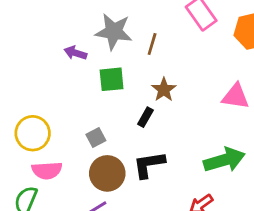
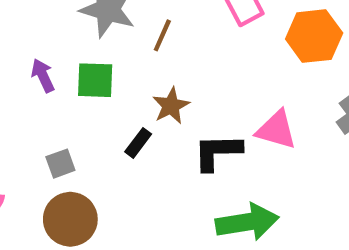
purple arrow: (75, 53) -> (43, 76), moved, turned 40
black L-shape: (149, 165) -> (217, 152), moved

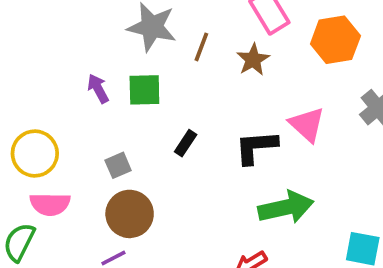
brown star: (171, 106) -> (253, 60), moved
pink triangle: (276, 130) -> (307, 124), turned 30

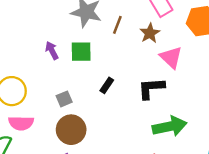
pink triangle: (307, 124) -> (171, 57), moved

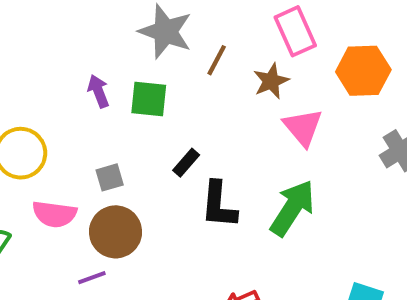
black L-shape: (151, 88) -> (219, 205), moved, turned -88
pink semicircle: (21, 123) -> (54, 214), moved
green arrow: (170, 126) -> (292, 208), moved, turned -52

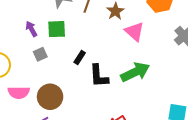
gray square: (110, 177) -> (40, 54), moved
green arrow: (292, 208) -> (135, 72), turned 40

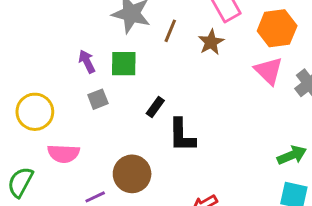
pink triangle: (134, 32) -> (269, 71), moved
green arrow: (135, 72) -> (292, 155), moved, size x0.7
brown circle: (50, 97) -> (132, 174), moved

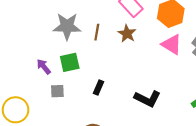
gray square: (98, 99) -> (57, 91), turned 32
black L-shape: (182, 135) -> (147, 99), moved, turned -50

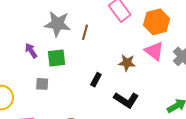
brown star: (127, 34) -> (127, 63), moved, turned -30
purple arrow: (44, 67) -> (31, 51), moved
black rectangle: (99, 87) -> (96, 80), moved

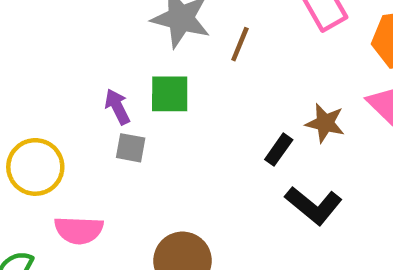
purple arrow: (31, 51) -> (117, 107), moved
black rectangle: (96, 80) -> (279, 150), moved

